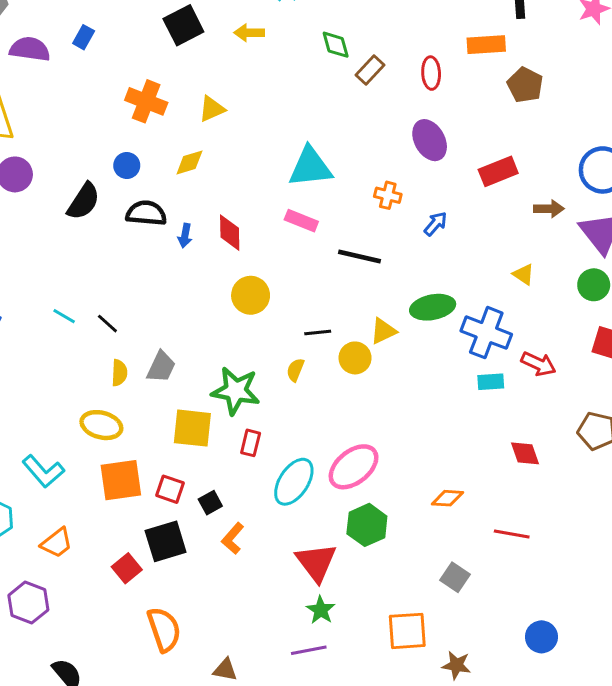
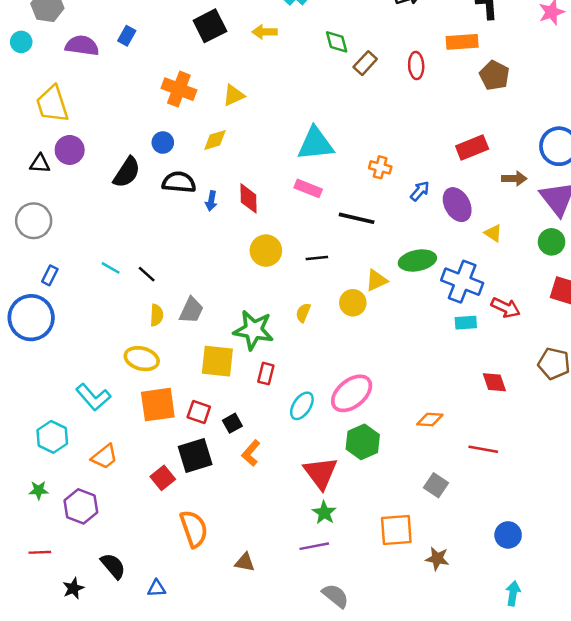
purple ellipse: (430, 140) -> (457, 205), moved
black line: (318, 333) -> (317, 258), moved
cyan ellipse: (294, 482) -> (302, 406), size x0.7

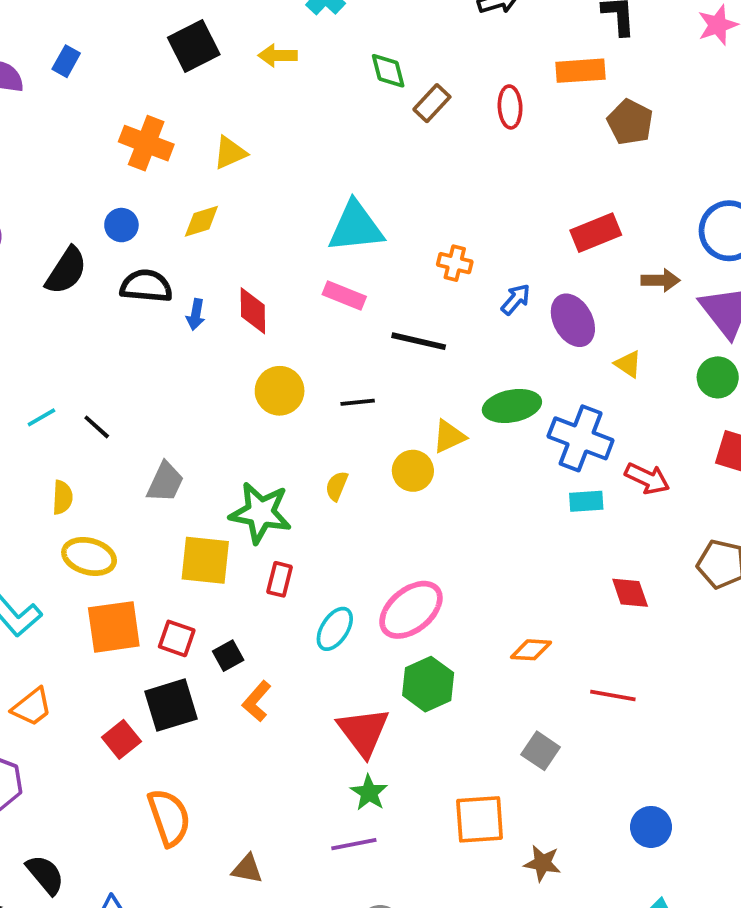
cyan line: (111, 268) -> (41, 417), turned -60
yellow semicircle: (157, 315) -> (62, 497), moved

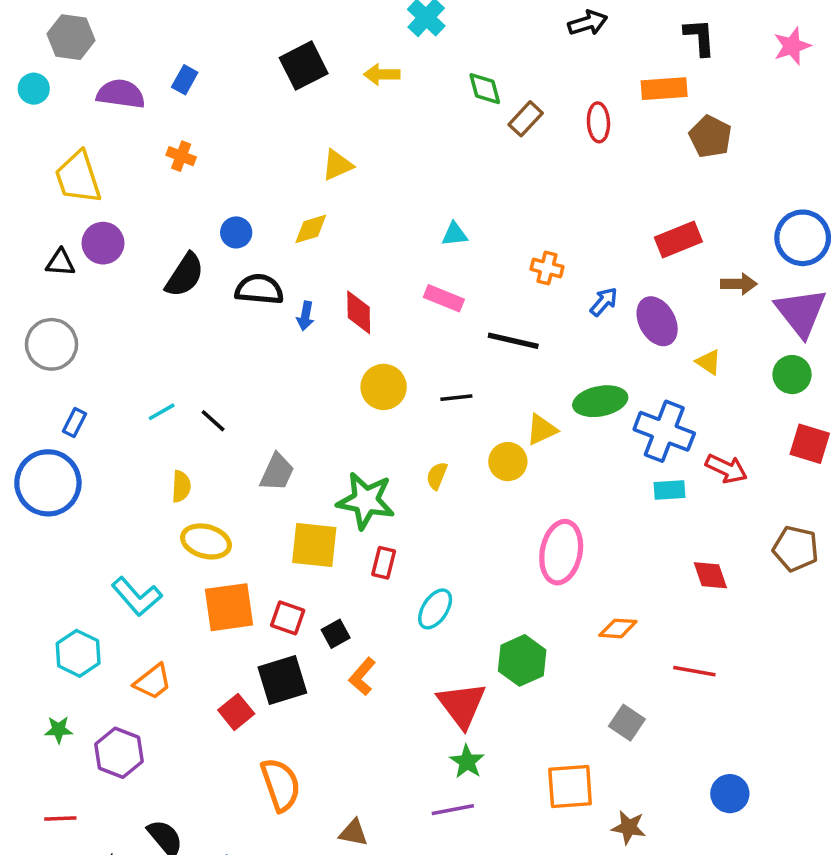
orange cross: (146, 143) -> (181, 156), moved, size x0.6
cyan triangle: (356, 227) -> (455, 234), size x0.5
pink ellipse: (411, 610) -> (561, 552), moved, turned -40

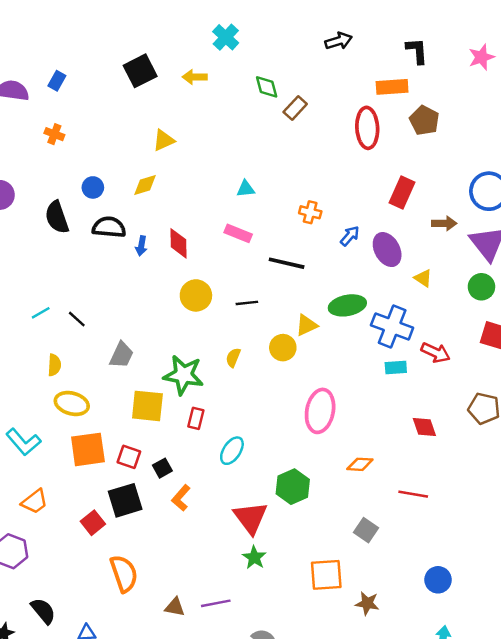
red ellipse: (598, 122) -> (367, 128), moved, size x1.5
red rectangle: (678, 240) -> (402, 192), turned -44
black semicircle: (185, 275) -> (57, 217), turned 128
purple line: (453, 810) -> (216, 603), moved

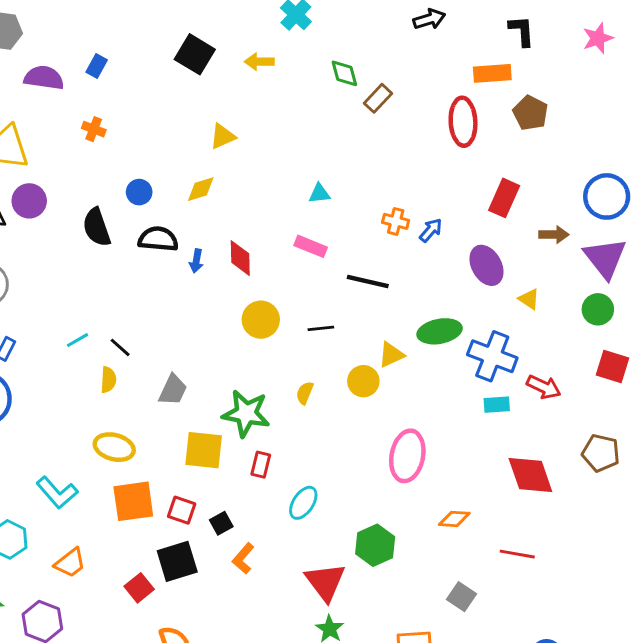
black square: (140, 71) -> (195, 54), turned -32
blue arrow: (350, 236) -> (431, 230), moved
yellow semicircle: (54, 365) -> (108, 380), moved
red diamond: (424, 427) -> (530, 475), size x1.6

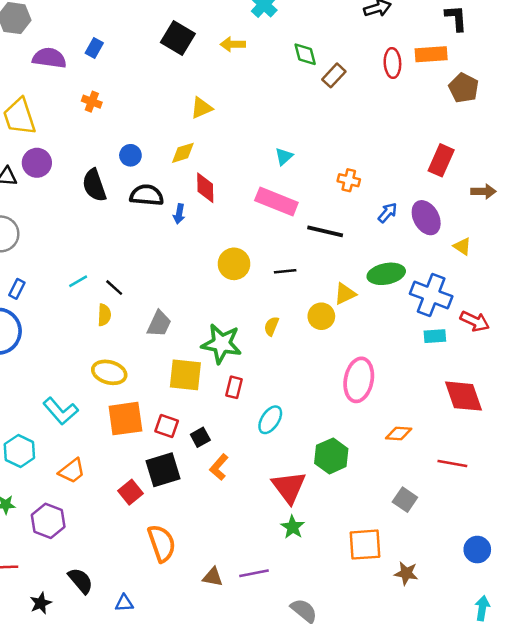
red ellipse: (463, 122) -> (392, 63), moved, size x0.7
cyan triangle: (319, 194) -> (284, 157), turned -36
blue arrow: (431, 230) -> (387, 213), moved
pink rectangle: (311, 246) -> (276, 201), size x1.5
red diamond: (240, 258) -> (205, 188), moved

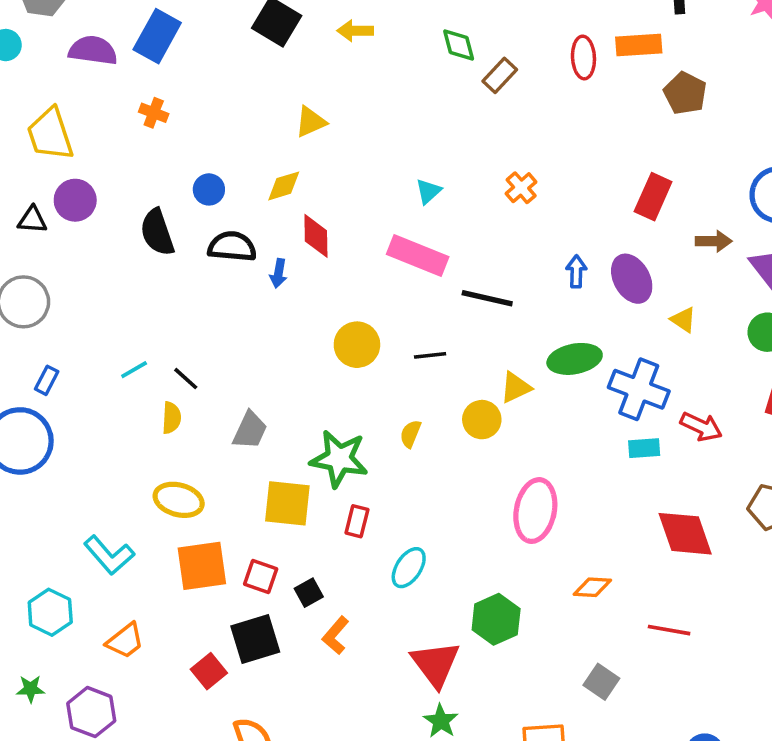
blue rectangle: (94, 48) -> (157, 36), size x1.8
orange cross: (349, 180) -> (521, 188), moved, turned 35
blue arrow: (387, 213) -> (576, 272), turned -40

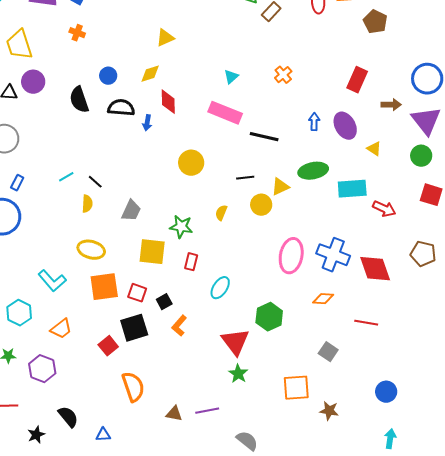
black line: (430, 355) -> (245, 178), moved
blue cross: (639, 389) -> (333, 255), moved
cyan rectangle: (644, 448) -> (352, 189), moved, size x1.6
green star: (339, 459) -> (181, 227), size x0.7

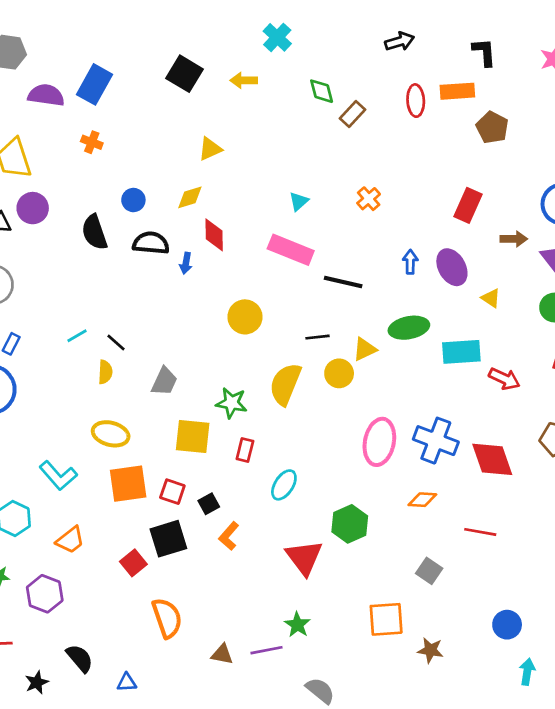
yellow semicircle: (221, 213) -> (285, 384), size x2.0
green star: (238, 374) -> (297, 625), moved
cyan arrow: (390, 439) -> (527, 672), moved

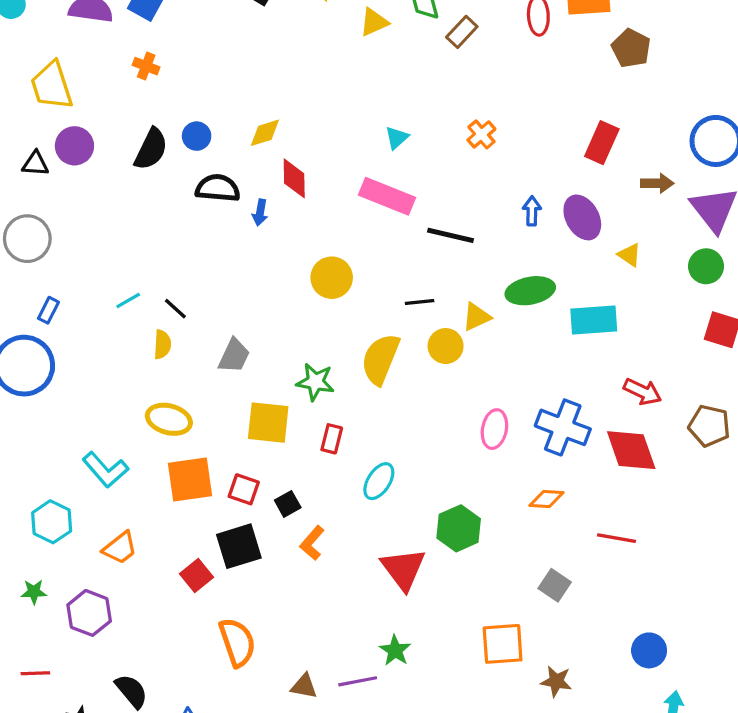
yellow triangle: (210, 149) -> (374, 22), moved
black semicircle: (94, 232) -> (151, 149), moved, turned -135
red arrow: (504, 379) -> (643, 392), moved
pink ellipse: (379, 442) -> (494, 429), size x0.7

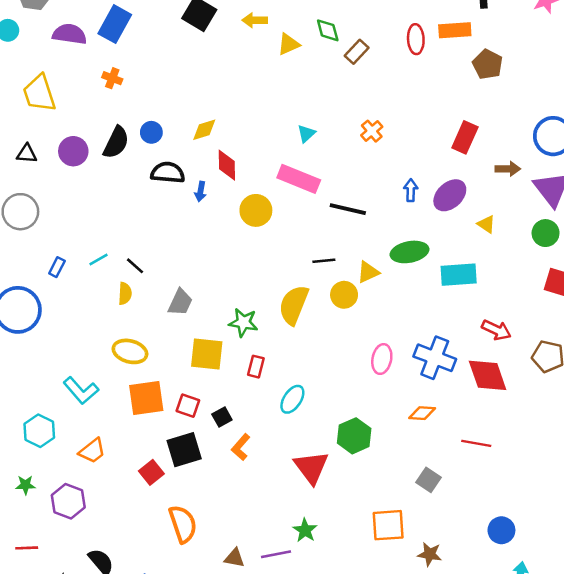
purple circle: (74, 146) -> (73, 151), moved
purple ellipse: (582, 217) -> (450, 195), turned 76
yellow circle: (332, 278) -> (256, 210), moved
blue rectangle: (48, 310) -> (57, 267), moved

